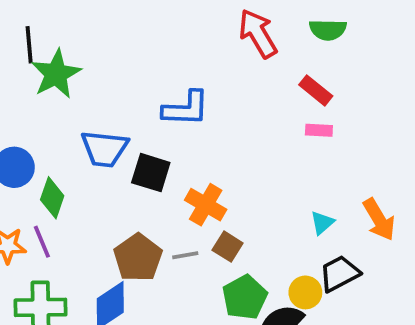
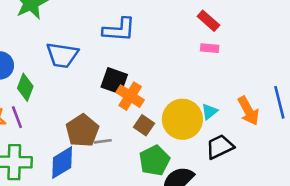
black square: (151, 173) -> (114, 81), moved
gray line: (185, 255) -> (103, 141), moved
yellow circle: (305, 292) -> (182, 119), moved, size x1.8

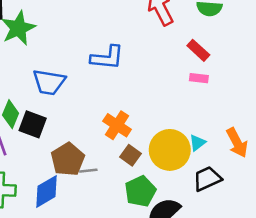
black square: (114, 81) -> (33, 124), moved

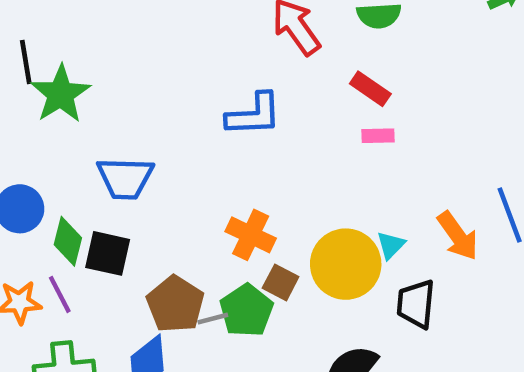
blue L-shape: (107, 58) -> (254, 115), moved
black trapezoid: (207, 179) -> (416, 304), turned -52
green pentagon: (140, 191) -> (246, 311), moved

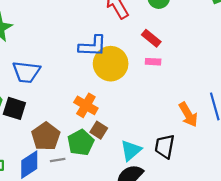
cyan triangle: (391, 245) -> (131, 150), moved, size x1.5
yellow circle: (346, 264) -> (111, 64), moved
gray line: (213, 319) -> (58, 160), moved

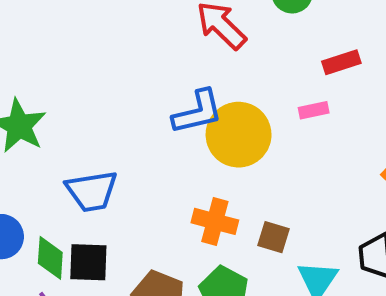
red rectangle: (151, 38) -> (341, 62), moved, turned -42
brown square: (99, 130) -> (273, 237), moved

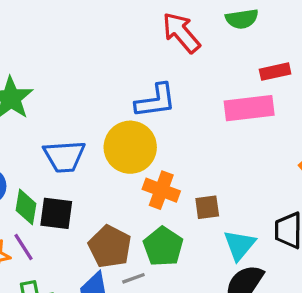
pink rectangle: (314, 110) -> (249, 108), size x2.0
yellow circle: (239, 135) -> (130, 147), moved
brown square: (273, 237) -> (207, 207), turned -30

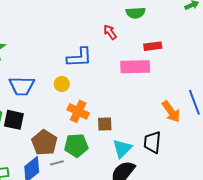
red arrow: (181, 33) -> (110, 32), moved, size x0.6
yellow circle: (130, 147) -> (62, 84), size x0.5
green pentagon: (163, 247) -> (76, 145), turned 30

